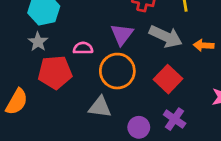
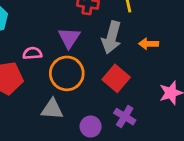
gray arrow: (166, 36) -> (112, 37), turned 84

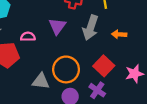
orange circle: (67, 73) -> (66, 69), moved
red square: (116, 78) -> (104, 66), moved

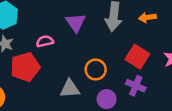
orange circle: (66, 69) -> (96, 70), size x0.7

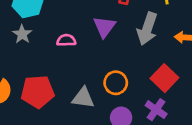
red pentagon: (25, 67) -> (38, 92), moved

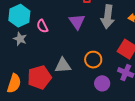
pink semicircle: (66, 40) -> (42, 26), moved, turned -104
gray triangle: (83, 98) -> (63, 65), moved

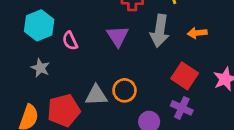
gray star: (20, 39) -> (40, 68), moved
orange circle: (93, 60) -> (125, 90), moved

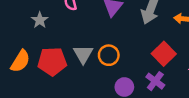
gray triangle: (96, 95) -> (83, 54), turned 50

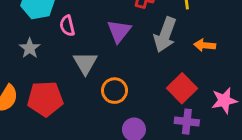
gray triangle: (83, 54) -> (85, 63), moved
purple cross: (155, 81) -> (187, 122), moved, turned -30

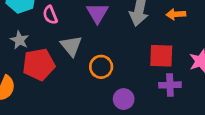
red square: (182, 88) -> (161, 56), turned -35
red pentagon: (45, 99) -> (39, 64), moved

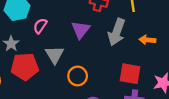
pink semicircle: (50, 15) -> (40, 26), turned 49

